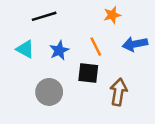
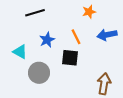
cyan triangle: (25, 49) -> (20, 52), moved
brown arrow: (118, 92) -> (104, 84), moved

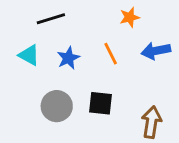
cyan triangle: (20, 52) -> (29, 55), moved
black square: (70, 58) -> (100, 103), moved

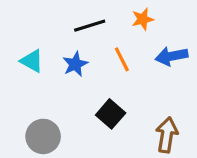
black line: (51, 19) -> (90, 26), moved
black square: (100, 103) -> (111, 114), turned 35
gray circle: (57, 106) -> (43, 136), moved

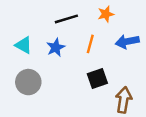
orange line: (122, 59) -> (90, 44), turned 42
black square: (111, 114) -> (97, 78), moved, turned 30
gray circle: (43, 136) -> (28, 82), moved

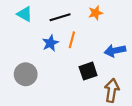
blue arrow: (127, 42) -> (115, 51), moved
orange line: (90, 44) -> (72, 40), moved
cyan triangle: (24, 45) -> (25, 14), moved

